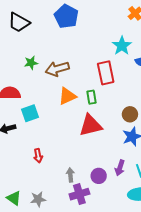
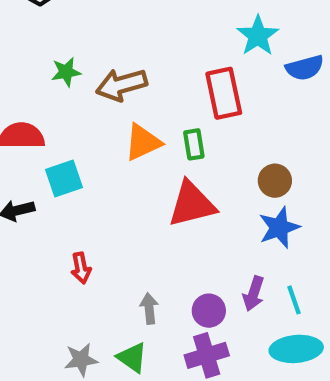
purple cross: (79, 194) -> (207, 355), moved
green triangle: (14, 198) -> (132, 357), moved

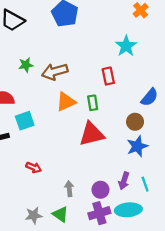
blue semicircle: (305, 68) -> (150, 97), moved, turned -36
red rectangle: (224, 93) -> (108, 76), size x0.7
red arrow: (81, 268) -> (34, 167), turned -56
cyan ellipse: (296, 349) -> (128, 210), moved

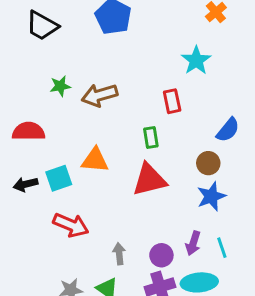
orange triangle: (66, 102) -> (95, 160), moved, turned 30
cyan square: (25, 121) -> (59, 178), moved
red arrow: (34, 167) -> (71, 225), size x1.6

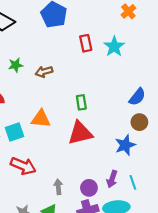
brown arrow: (100, 95) -> (44, 72), size x0.7
red rectangle: (172, 101) -> (86, 43), moved
brown circle: (208, 163) -> (139, 122), moved

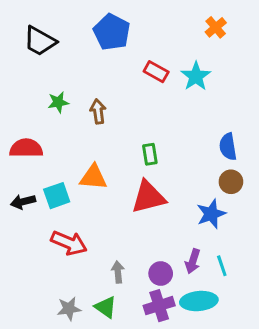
red rectangle: (86, 43) -> (156, 72), turned -49
brown arrow: (44, 72) -> (98, 111), turned 98
blue semicircle: (137, 97) -> (228, 147), turned 132

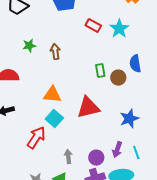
blue semicircle: (228, 147) -> (135, 64), moved
green rectangle: (150, 154) -> (100, 71), moved
brown circle: (231, 182) -> (118, 78), moved
cyan square: (57, 196) -> (54, 119), moved, turned -30
red arrow: (69, 243) -> (36, 138), turned -80

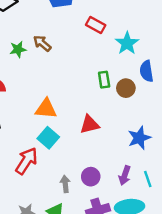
cyan star: (119, 29) -> (127, 43), moved
brown arrow: (55, 52) -> (42, 43), moved, turned -42
red triangle: (88, 108) -> (90, 124), size x0.7
purple circle: (96, 158) -> (91, 177), moved

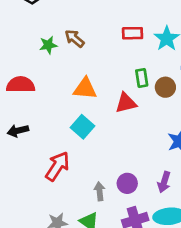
red rectangle: (96, 25) -> (132, 33), moved, turned -30
orange triangle: (46, 109) -> (85, 89), moved
red triangle: (90, 124) -> (126, 103), moved
cyan square: (48, 138) -> (82, 127), moved

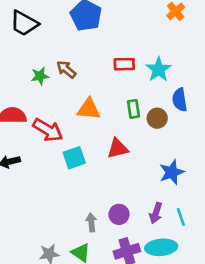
orange triangle: (85, 89) -> (89, 109), moved
red triangle: (126, 103) -> (118, 148), moved
cyan square: (82, 127) -> (74, 158), turned 30
red arrow: (57, 166) -> (48, 130), moved, turned 88

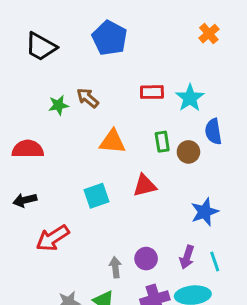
red arrow: (48, 130) -> (53, 238), moved, turned 116

